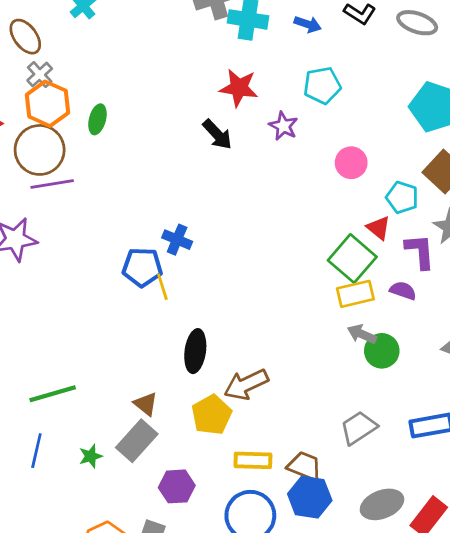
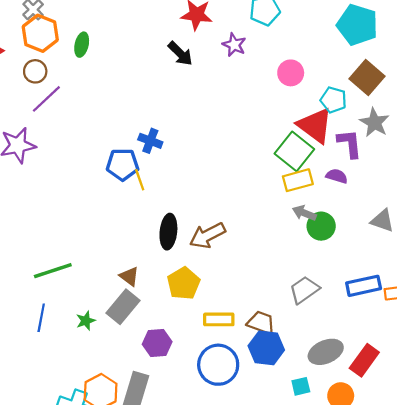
brown circle: (40, 150) -> (35, 71), size x0.6
purple line: (52, 184) -> (46, 99), turned -32
red triangle: (379, 228) -> (315, 125), size x1.8
brown arrow: (246, 384) -> (207, 235), moved

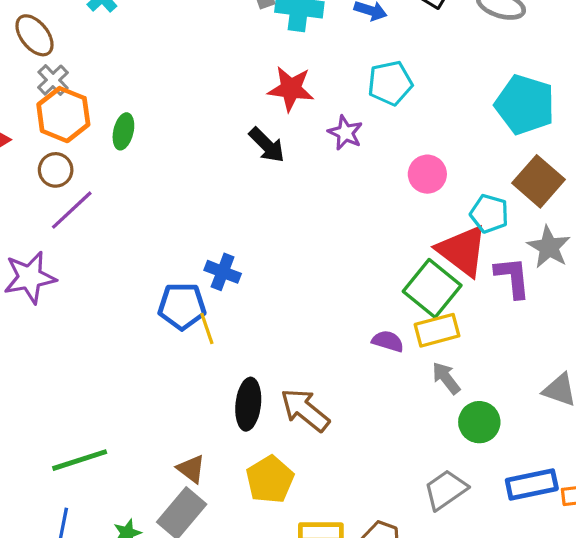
purple semicircle: (337, 176) -> (388, 341), moved
gray arrow: (304, 213) -> (446, 378), turned 30
green circle: (321, 226) -> (479, 422), moved
brown arrow: (207, 235) -> (305, 410), turned 66

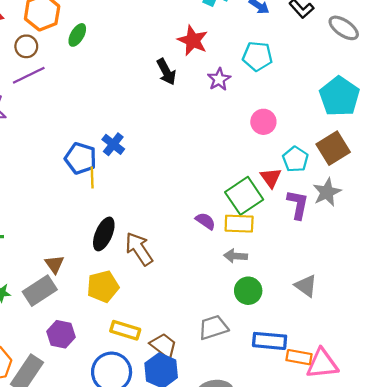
red triangle: (462, 251) -> (271, 178), size x0.6
gray arrow: (446, 378) -> (236, 256), turned -65

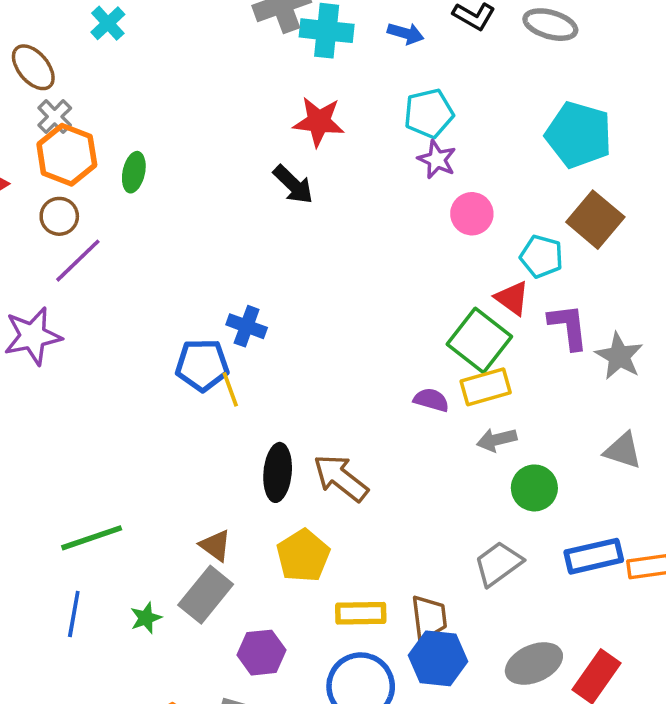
purple star: (219, 79) -> (437, 160), moved
gray star: (327, 192) -> (619, 356), moved
brown trapezoid: (164, 346) -> (429, 618), turned 64

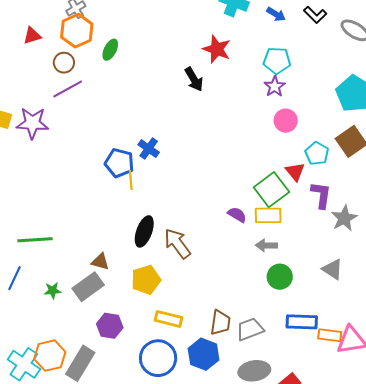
brown triangle: (215, 545) -> (100, 262), turned -36
gray trapezoid: (498, 564) -> (250, 329), moved
brown trapezoid: (429, 618) -> (220, 323), moved

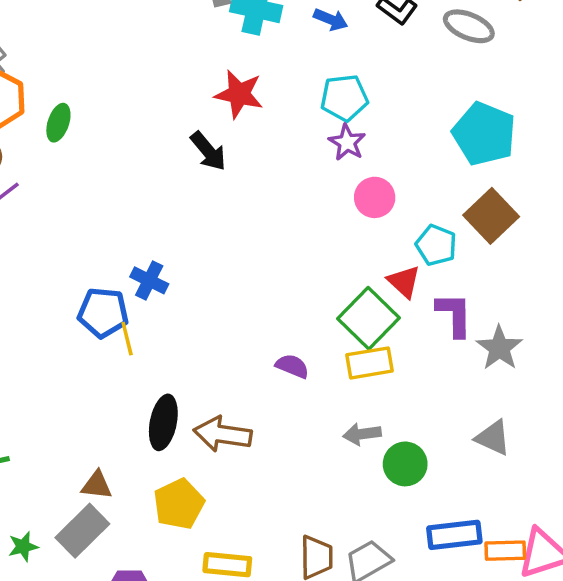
purple semicircle: (237, 215) -> (292, 366), moved
brown arrow: (177, 243) -> (223, 434), turned -36
gray arrow: (266, 245) -> (362, 434), moved

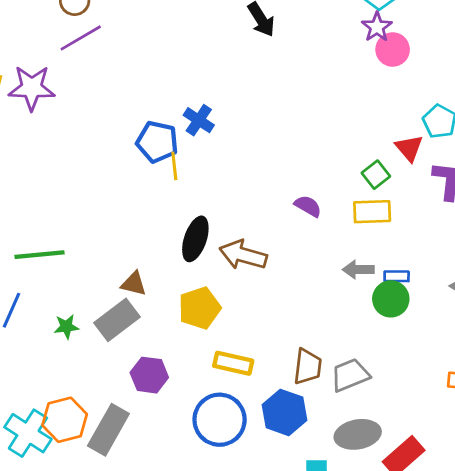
pink circle: (375, 197) -> (393, 50), moved
green square: (368, 318) -> (376, 175), size x0.6
blue rectangle: (454, 535) -> (397, 276), moved, size x0.6

